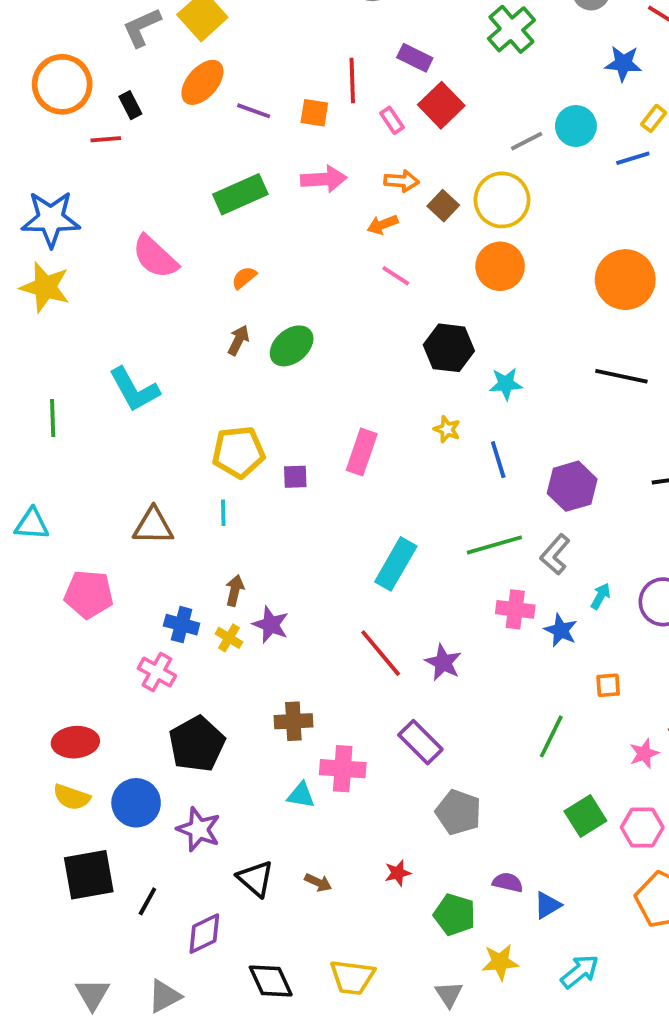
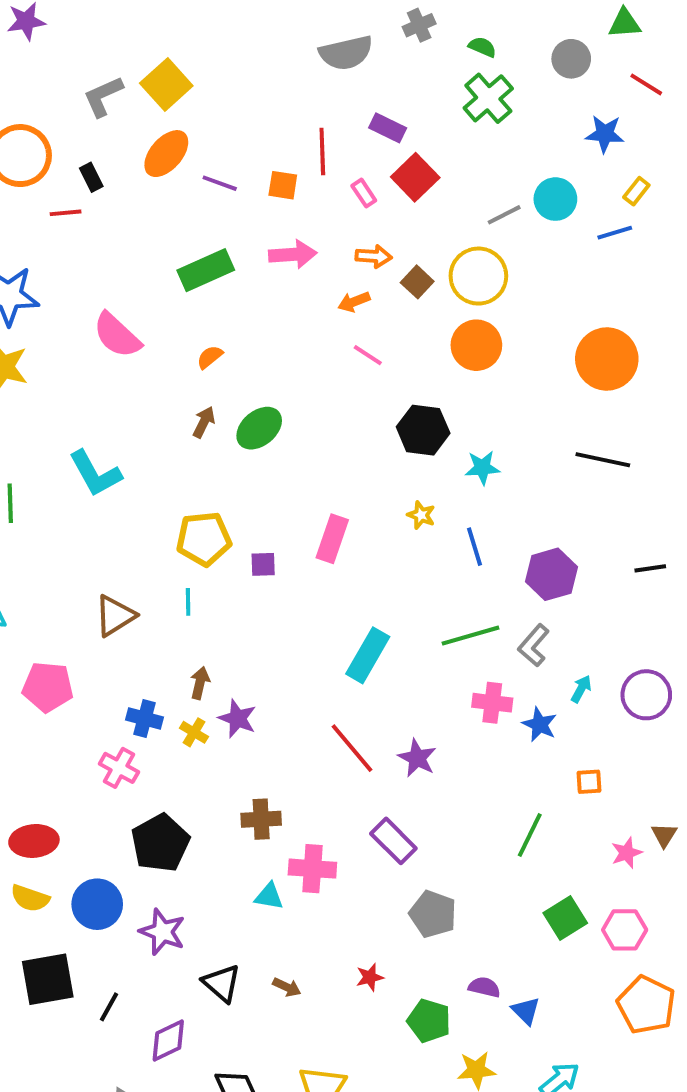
brown triangle: (153, 526) -> (115, 616), turned -33
blue triangle: (547, 905) -> (526, 1011), turned -44

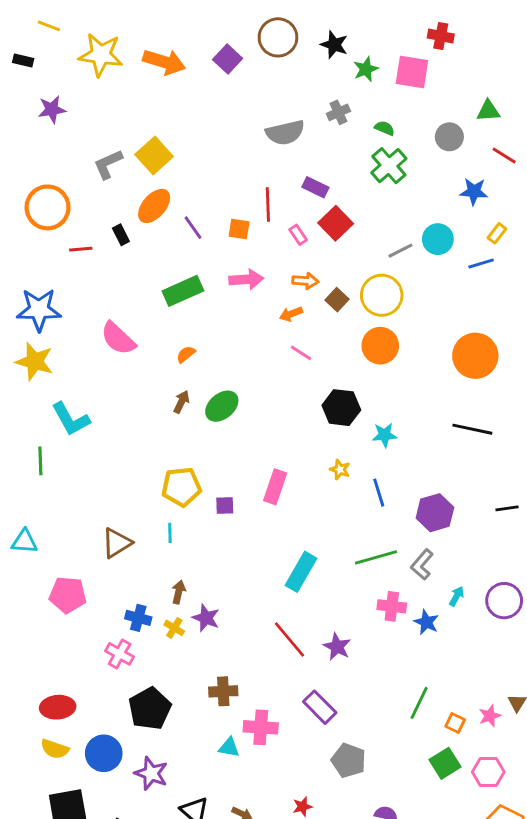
black rectangle: (91, 177) -> (121, 235), moved
purple line: (220, 183) -> (193, 228), turned 35
cyan L-shape: (95, 474) -> (71, 419), moved
orange square: (589, 782) -> (455, 723), moved, turned 30

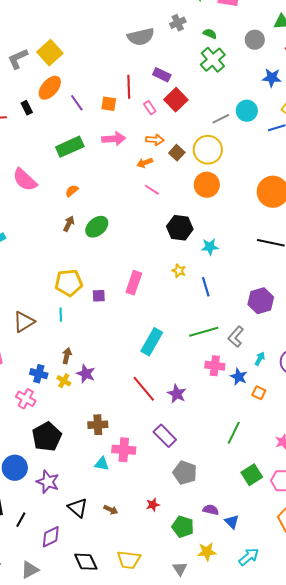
purple hexagon: (435, 513) -> (261, 301), moved
orange square: (455, 723) -> (259, 393), moved

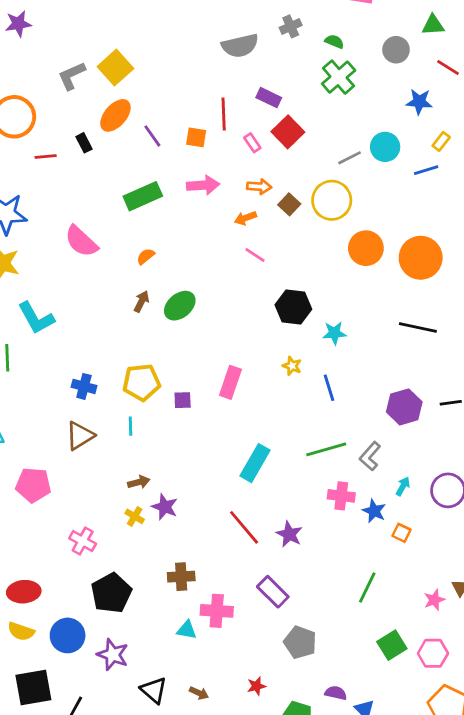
orange circle: (207, 185) -> (366, 248), moved
brown arrow: (67, 356) -> (139, 482), turned 63
blue cross: (39, 374) -> (84, 386), moved

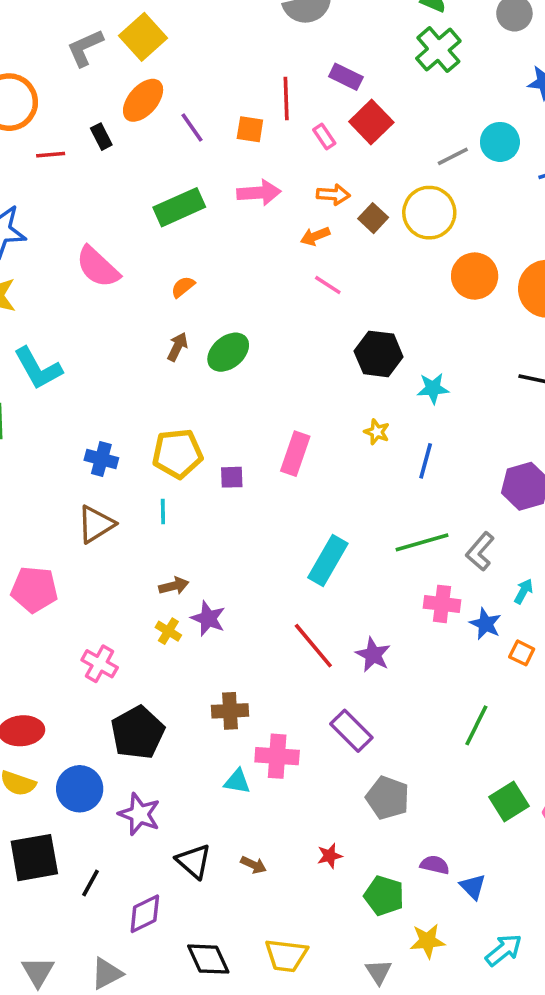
blue line: (329, 388) -> (426, 461), turned 32

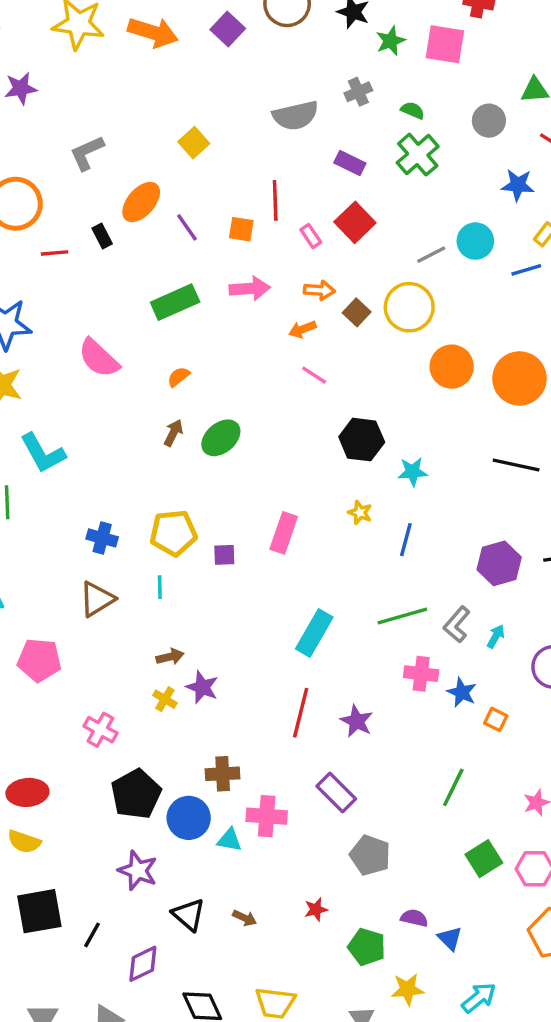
yellow square: (143, 37) -> (194, 143), moved, size x0.7
purple rectangle: (346, 77) -> (350, 163), moved
cyan arrow: (524, 591) -> (496, 636), moved
red line: (313, 646) -> (301, 713), turned 54
blue circle: (80, 789) -> (189, 818), moved

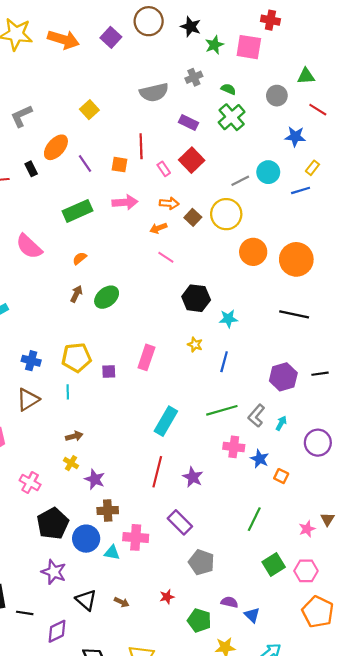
purple star: (202, 687) -> (95, 479), moved
black line: (92, 935) -> (25, 613), turned 70

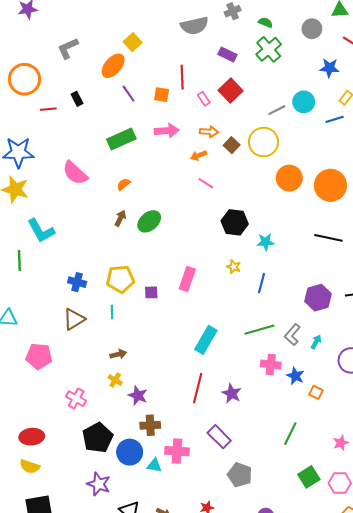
orange ellipse: (56, 147) -> (113, 66), moved

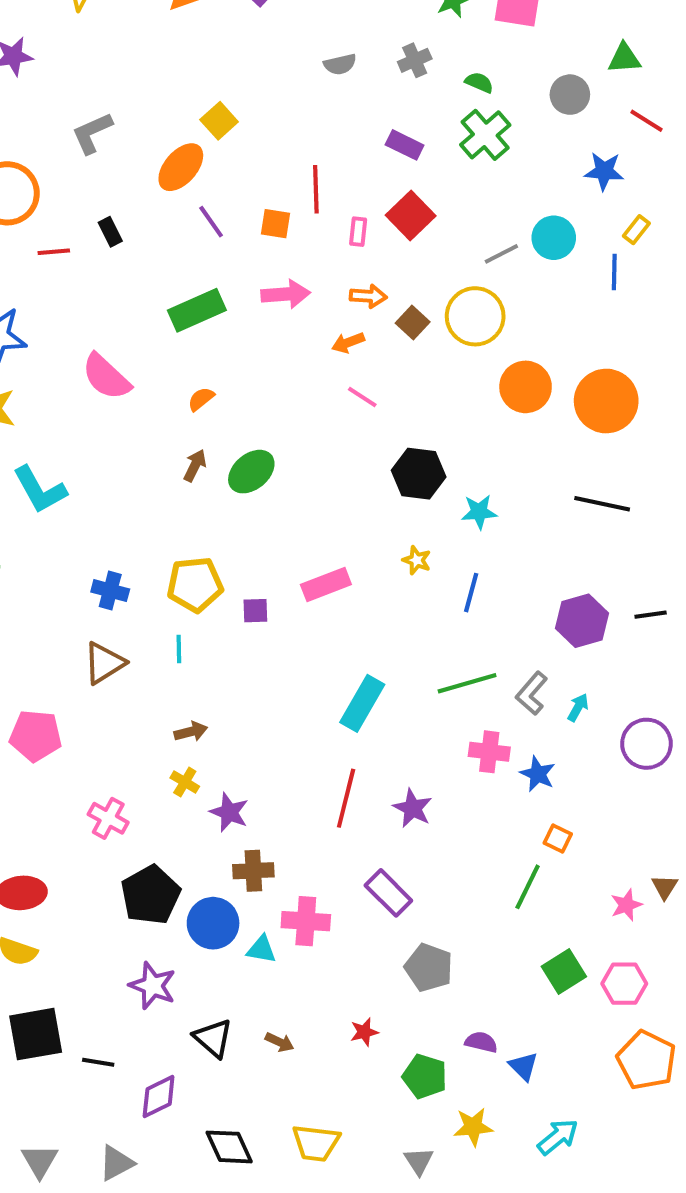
gray semicircle: (194, 26) -> (340, 64), moved, size x0.6
pink rectangle: (204, 99) -> (358, 232), turned 40
blue line: (335, 119) -> (614, 272), turned -72
pink rectangle: (187, 279) -> (326, 584), turned 50
orange square: (316, 392) -> (558, 838), moved

